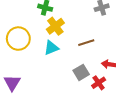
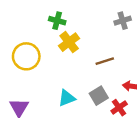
cyan triangle: (51, 48) -> (67, 98), moved

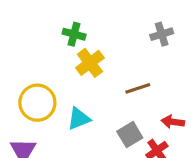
yellow circle: (26, 56) -> (37, 103), moved
cyan triangle: (67, 98) -> (79, 119), moved

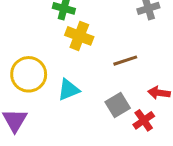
yellow cross: (90, 63) -> (79, 36), turned -32

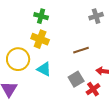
yellow cross: (79, 36) -> (40, 39), moved
cyan triangle: (69, 90) -> (44, 69), turned 49

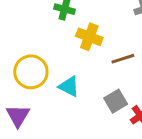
yellow cross: (40, 39) -> (89, 37), moved

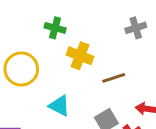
yellow circle: (31, 72) -> (21, 69), moved

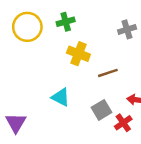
green cross: (55, 28) -> (66, 22), moved, turned -30
yellow circle: (21, 69) -> (27, 27), moved

